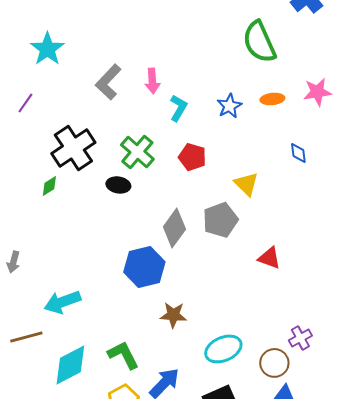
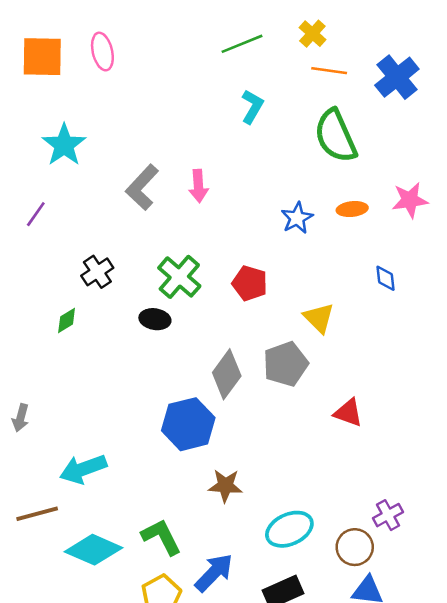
cyan L-shape: (178, 108) -> (252, 107), moved
black cross: (73, 148) -> (97, 272), size x0.6
cyan diamond: (70, 365) -> (93, 550), turned 51

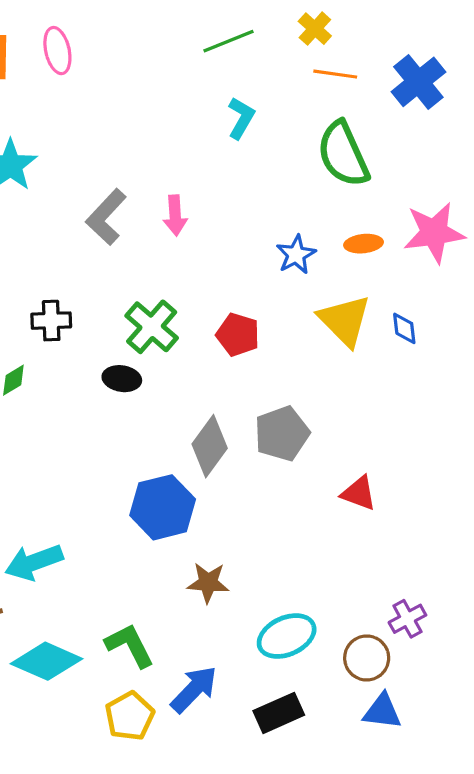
pink star: (410, 200) -> (434, 233), size x1.4
black cross: (97, 272) -> (51, 321), turned 32
yellow triangle: (319, 318) -> (345, 321), moved, size x1.4

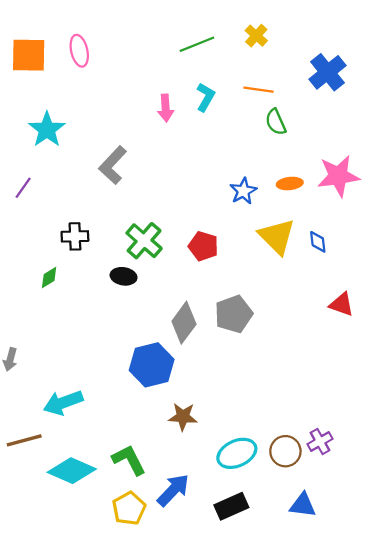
orange line: (335, 74) -> (258, 90), moved
green semicircle: (343, 154) -> (276, 122), size x0.6
pink arrow: (175, 215) -> (166, 108), moved
red triangle: (359, 493) -> (342, 304), moved
brown circle: (367, 658) -> (285, 451), moved

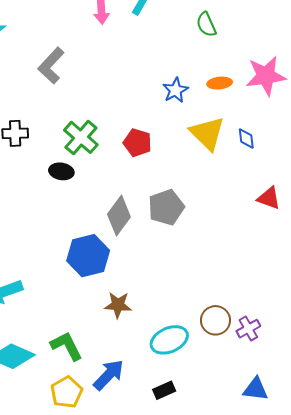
brown circle: (285, 451) -> (215, 320), moved
blue triangle: (303, 505) -> (256, 389), moved
black rectangle: (231, 506) -> (164, 390), size x0.7

